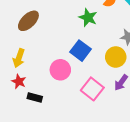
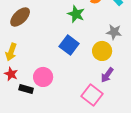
pink circle: (60, 70) -> (43, 77), moved
pink square: (92, 89) -> (92, 95), moved

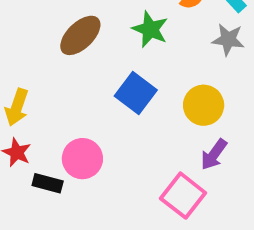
brown ellipse: (20, 17) -> (80, 35), moved
gray star: (114, 32) -> (228, 40), moved

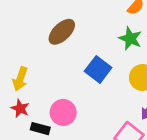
green star: (150, 29) -> (130, 39), moved

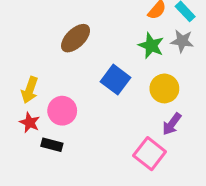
pink circle: (63, 112) -> (62, 111), moved

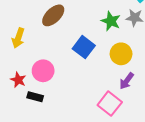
yellow arrow: (30, 90) -> (18, 38), moved

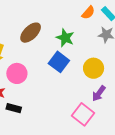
green star: (111, 21) -> (65, 38), moved
pink circle: (43, 71) -> (17, 73), moved

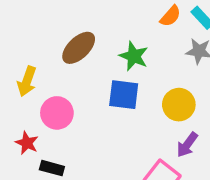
blue square: (59, 62) -> (124, 95), turned -30

